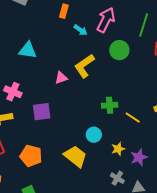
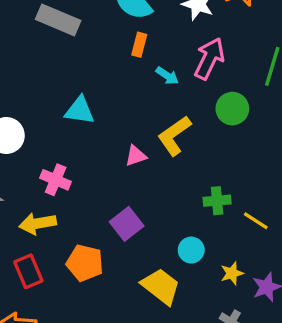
purple square: (42, 112) -> (127, 224), moved, turned -30
orange pentagon: (31, 156) -> (85, 263), moved

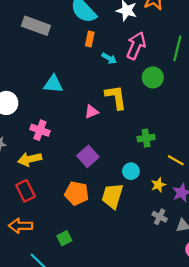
yellow L-shape: (174, 136) -> (116, 97), turned 120
yellow line: (256, 221) -> (176, 160), moved
orange pentagon: (85, 263) -> (77, 193), moved
yellow trapezoid: (161, 286) -> (112, 196), turned -108

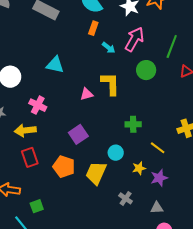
red rectangle: (25, 191) -> (30, 157), moved
gray cross: (160, 217) -> (126, 198), moved
green square: (64, 238) -> (37, 206), moved

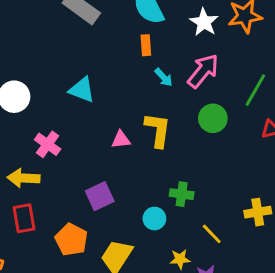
orange rectangle: (93, 28) -> (146, 45), turned -32
cyan circle: (116, 153) -> (154, 219), moved

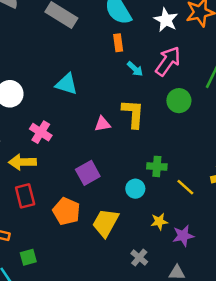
yellow line: (212, 234) -> (185, 187), moved

